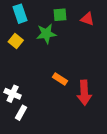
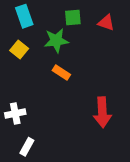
orange rectangle: (60, 79) -> (61, 73), moved
white cross: (13, 94) -> (15, 114), turned -35
white rectangle: (21, 113) -> (27, 147), moved

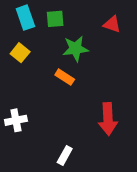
green square: (73, 17) -> (55, 19), moved
green star: (56, 41) -> (75, 49), moved
white rectangle: (27, 147) -> (65, 156), moved

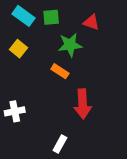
cyan rectangle: (25, 18) -> (24, 16), turned -35
red triangle: (112, 24) -> (91, 22), moved
red arrow: (108, 119) -> (83, 104), moved

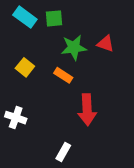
red triangle: (91, 22) -> (106, 44), moved
yellow square: (19, 49) -> (25, 67), moved
white cross: (15, 111) -> (16, 118), turned 30

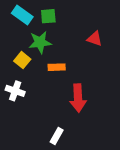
green star: (74, 48) -> (40, 42), moved
orange rectangle: (63, 75) -> (57, 67), turned -35
white cross: (16, 118) -> (15, 91), moved

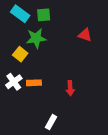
orange rectangle: (57, 67) -> (34, 83), moved
white cross: (15, 91) -> (14, 82), turned 35
red arrow: (78, 98) -> (70, 88), size x0.6

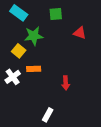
green square: (44, 15) -> (56, 14), moved
orange rectangle: (34, 83) -> (34, 69), moved

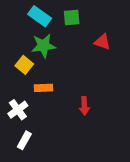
cyan rectangle: (19, 13) -> (40, 16), moved
white cross: (13, 77) -> (18, 110), moved
white rectangle: (48, 115) -> (24, 140), moved

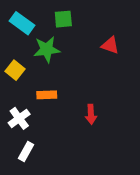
cyan rectangle: (40, 16) -> (22, 23), moved
green square: (72, 18) -> (63, 19), moved
yellow square: (24, 65) -> (15, 70), moved

